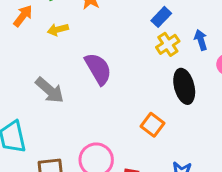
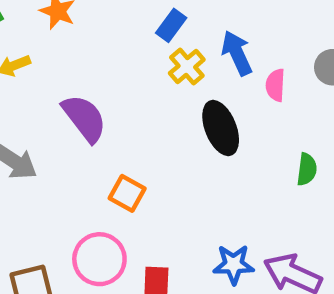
blue arrow: (201, 40) -> (237, 53), size x1.4
orange square: (153, 125) -> (127, 193), moved

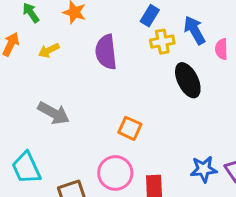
yellow cross: (187, 66) -> (162, 42), turned 35
purple semicircle: (84, 118) -> (106, 52), moved, turned -144

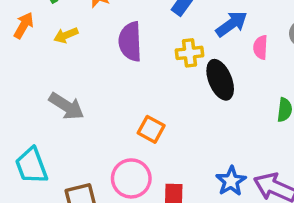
blue arrow: (194, 30) -> (232, 24), turned 80
yellow cross: (162, 42) -> (190, 53), moved
blue star: (204, 169) -> (231, 181), turned -30

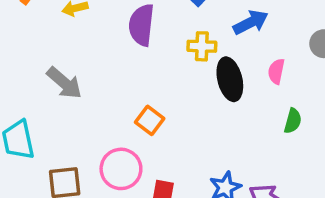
pink semicircle: (260, 47) -> (276, 71), moved

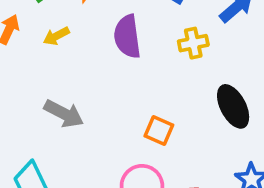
black ellipse: (230, 79) -> (233, 106), moved

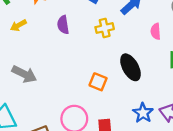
purple semicircle: (127, 37) -> (63, 25), size x0.7
orange square: (159, 130) -> (98, 82), moved

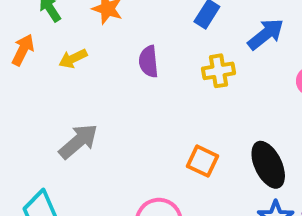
black ellipse: (131, 67) -> (268, 165), moved
gray arrow: (24, 74) -> (78, 141), turned -70

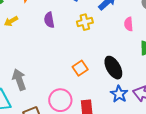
gray arrow: (78, 141) -> (19, 80), moved, turned -65
orange square: (203, 161) -> (80, 68), turned 35

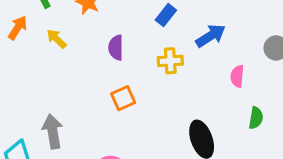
yellow arrow: (11, 21) -> (56, 39), turned 64
orange square: (80, 68) -> (123, 98), moved

